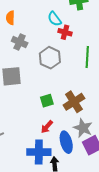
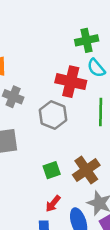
cyan semicircle: (54, 19) -> (96, 68), moved
red cross: (65, 32) -> (71, 82), size x1.6

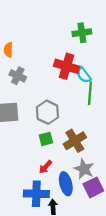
cyan semicircle: (96, 68) -> (84, 75), moved
gray hexagon: (53, 115) -> (47, 112), moved

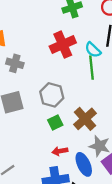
red cross: (67, 66) -> (63, 45), turned -30
cyan semicircle: (84, 75) -> (93, 50), moved
red arrow: (45, 167) -> (60, 151), turned 48

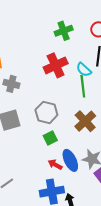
brown cross: (85, 119) -> (85, 121), moved
red arrow: (60, 151) -> (55, 165), turned 40
blue ellipse: (84, 164) -> (70, 160), moved

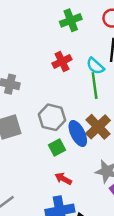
red cross: (56, 65) -> (62, 61), size x0.7
blue ellipse: (70, 160) -> (78, 133), moved

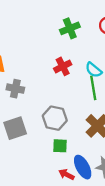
blue ellipse: (78, 133) -> (83, 167), moved
green square: (57, 147) -> (60, 146), turned 32

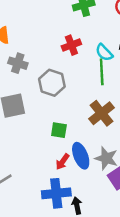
gray hexagon: (55, 118) -> (52, 83), moved
red arrow: (66, 174) -> (62, 162), turned -88

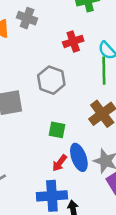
gray cross: (18, 63) -> (27, 18), moved

